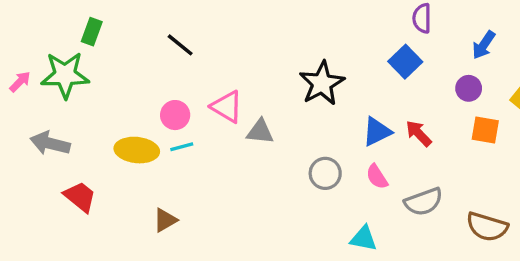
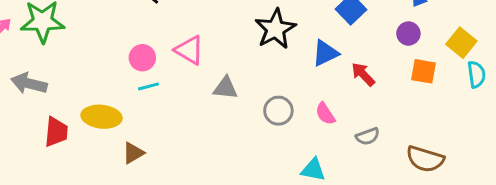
gray triangle: (260, 132) -> (226, 88), moved
blue triangle: (377, 132) -> (325, 53), moved
yellow ellipse: (137, 150) -> (102, 117), moved
red trapezoid: (80, 197) -> (56, 132), turned 56
gray semicircle: (424, 202) -> (368, 136), size x0.7

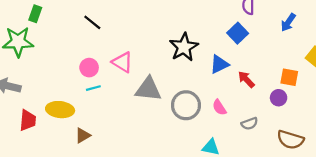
purple circle: (408, 34) -> (279, 98), moved
gray triangle: (226, 88) -> (148, 89), size x1.5
gray circle: (278, 111) -> (186, 105), size x1.4

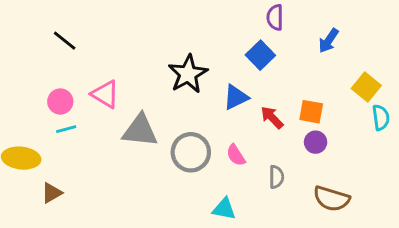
orange square: (289, 77) -> (311, 112), moved
gray semicircle: (249, 124) -> (276, 177), turned -70

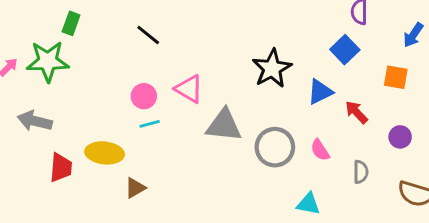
orange square: (311, 112) -> (396, 77), moved

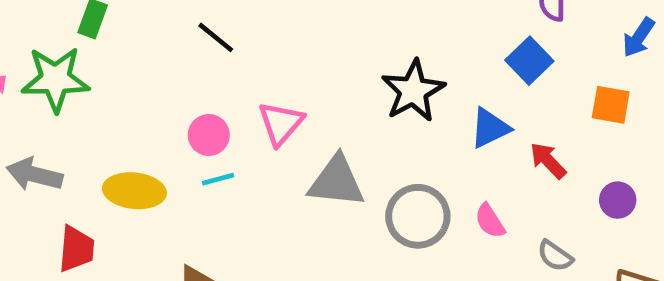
pink triangle: (189, 89) -> (281, 123), turned 40
yellow ellipse: (105, 153) -> (134, 191), moved
gray semicircle: (361, 172) -> (555, 256), turned 125

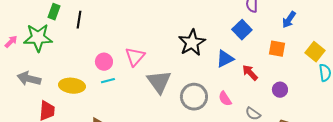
black line: (216, 37) -> (79, 20), moved, turned 60
gray triangle: (337, 181) -> (159, 82), turned 48

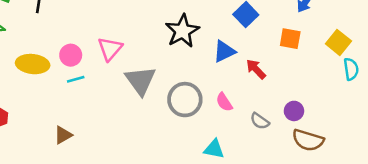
yellow ellipse: (72, 86) -> (33, 64), moved
purple circle: (280, 90) -> (294, 111), moved

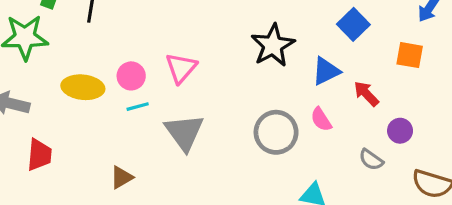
gray triangle: (140, 81) -> (184, 132), moved
pink semicircle: (224, 102) -> (321, 119), moved
purple circle: (294, 111) -> (400, 131), moved

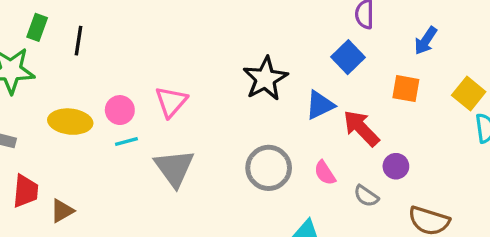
red arrow: (366, 94) -> (361, 128), size x1.4
pink semicircle: (321, 119) -> (325, 173), moved
brown triangle: (122, 177) -> (62, 211), moved

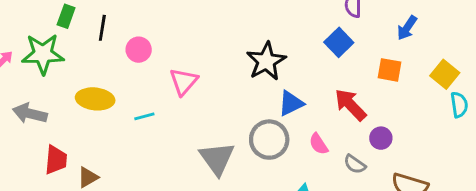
blue triangle: (320, 105) -> (291, 103), moved
pink circle: (120, 110) -> (139, 50), moved
gray triangle: (174, 168) -> (217, 158), moved

